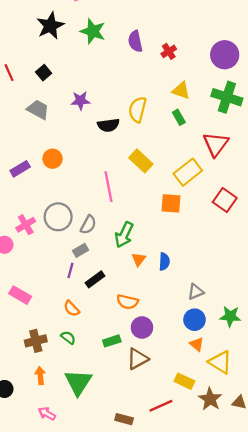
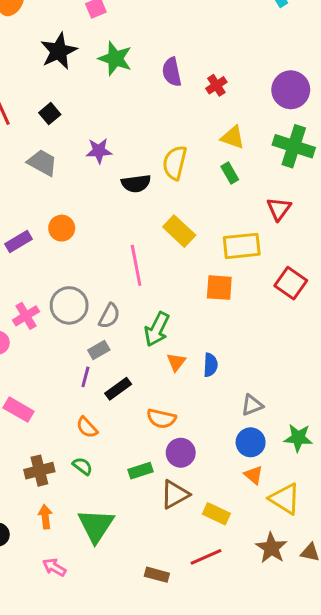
red triangle: (216, 144) -> (279, 209), size x0.7
yellow rectangle: (188, 172) -> (242, 246), turned 32
yellow rectangle: (184, 381) -> (216, 514), moved

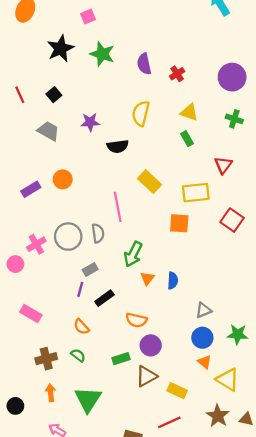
green cross: (294, 146) -> (234, 119), size x0.6
yellow semicircle: (175, 163) -> (141, 113), moved
gray semicircle: (109, 316) -> (98, 233), moved, turned -36

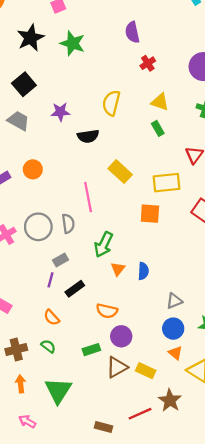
purple semicircle: (144, 64) -> (132, 32), moved
black square: (54, 95) -> (24, 84), size x1.5
yellow rectangle: (177, 391) -> (146, 371), moved
brown star: (218, 416) -> (170, 400), moved

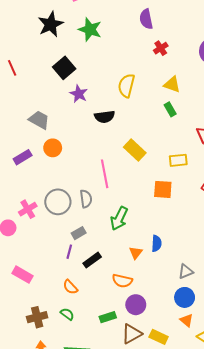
black square: (24, 84) -> (64, 68), moved
purple star: (60, 112) -> (79, 94), turned 30
gray trapezoid: (18, 121) -> (39, 120), moved
yellow rectangle: (167, 183) -> (178, 160), size x0.7
orange triangle: (118, 269) -> (136, 253), moved

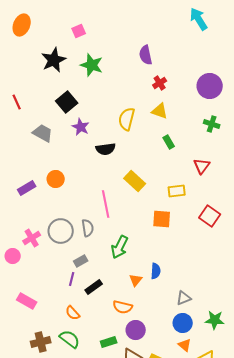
yellow triangle: (172, 85) -> (160, 111), moved
gray trapezoid: (39, 120) -> (43, 133), moved
green semicircle: (67, 314) -> (70, 339), size x1.5

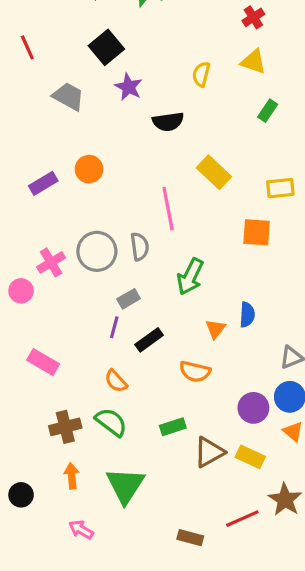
yellow semicircle: (127, 119) -> (201, 74), size x0.7
green rectangle: (169, 142) -> (268, 111), turned 64
purple circle: (136, 330) -> (253, 408), moved

